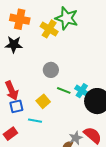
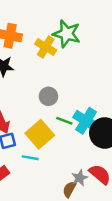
cyan cross: (82, 91) -> (86, 121), size x1.5
yellow square: (43, 101) -> (40, 134), size x1.6

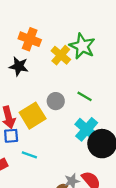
green line: (64, 121) -> (85, 96), moved
yellow square: (40, 134) -> (33, 116), moved

